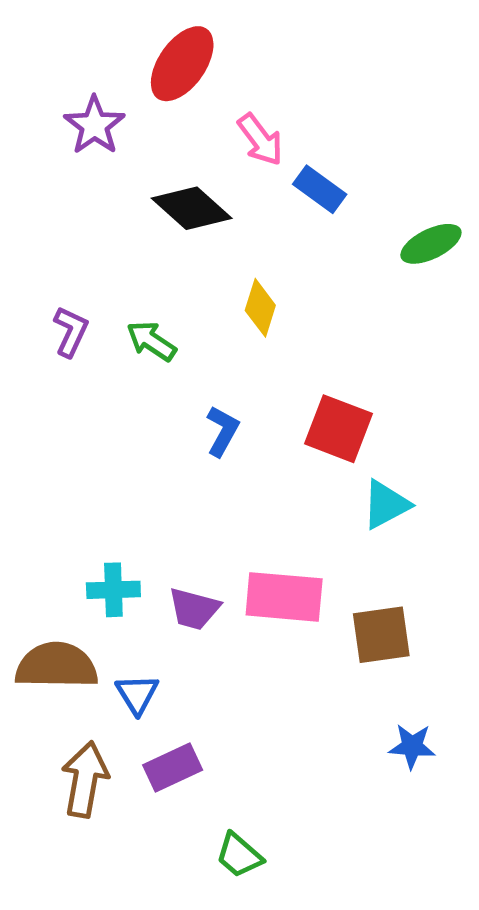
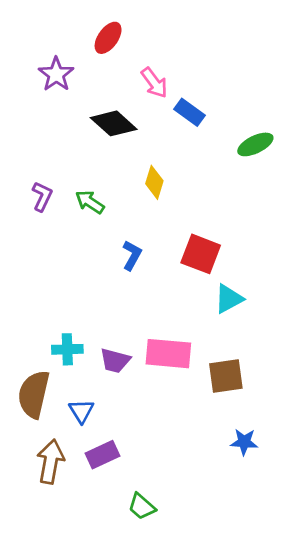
red ellipse: (182, 64) -> (108, 38), size x0.7
brown semicircle: (57, 666) -> (34, 394), turned -78

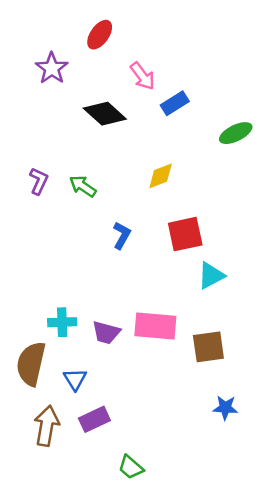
blue rectangle: (189, 112) -> (175, 103), turned -68
yellow diamond: (154, 182) -> (161, 176), moved, turned 52
red square: (201, 254) -> (185, 234), turned -33

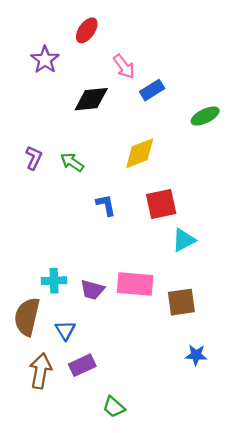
black diamond: (105, 114) -> (91, 99), turned -48
yellow diamond: (161, 176) -> (140, 153), size x1.4
blue L-shape: (122, 235) -> (106, 205), turned -40

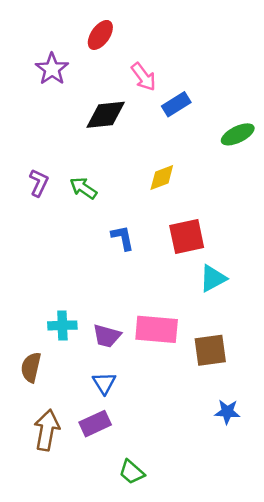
yellow diamond: (140, 153) -> (162, 178), size x0.7
brown semicircle: (27, 317) -> (31, 367), size x0.7
blue triangle: (65, 330) -> (104, 383), moved

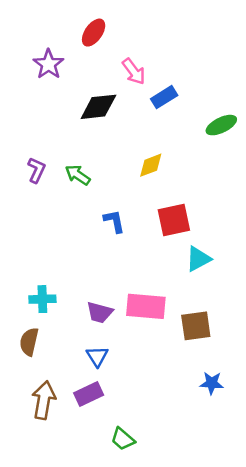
cyan cross: (62, 325) -> (42, 299), moved

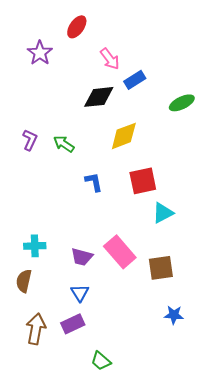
black diamond: (98, 107) -> (99, 97), moved
yellow diamond: (151, 165) -> (124, 136), size x1.4
pink rectangle: (146, 306) -> (120, 252), turned 44

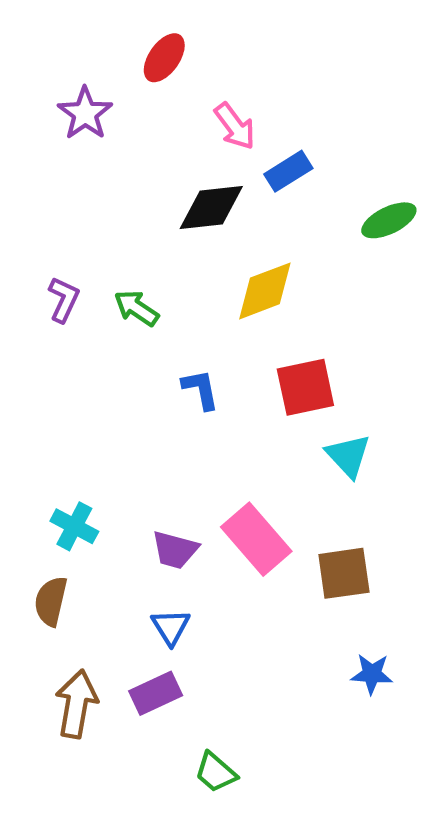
cyan triangle: (163, 213) -> (348, 456), turned -45
cyan cross: (35, 246) -> (74, 526), turned 30

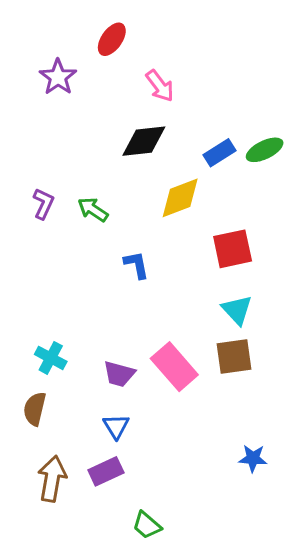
blue rectangle: (288, 171) -> (219, 153), moved
red square: (305, 387) -> (233, 249), moved
brown square: (344, 573) -> (234, 356), moved

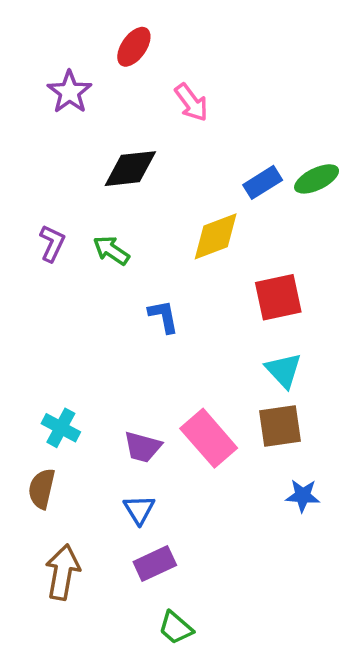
black diamond: (144, 141) -> (130, 169), moved
blue star: (253, 458) -> (303, 496), moved
purple rectangle: (106, 471) -> (155, 563), moved

